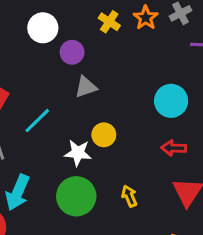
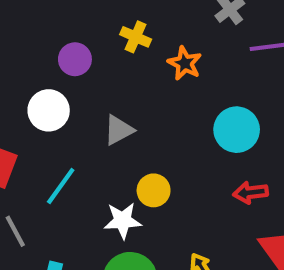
orange star: (146, 18) -> (185, 63), moved
white circle: (43, 28) -> (49, 110), moved
purple circle: (72, 52) -> (75, 59), moved

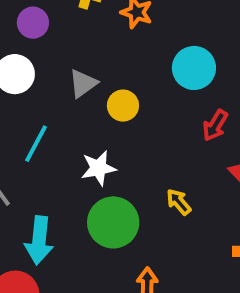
yellow circle: (154, 190) -> (123, 106), moved
red arrow: (251, 193) -> (215, 125), turned -44

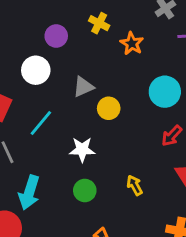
green circle: (113, 222) -> (85, 191), size x0.6

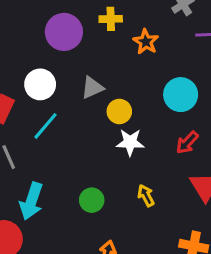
yellow cross: (99, 23) -> (111, 19), turned -30
purple circle: (56, 36) -> (64, 32), size x1.5
white circle: (36, 70) -> (40, 84), moved
white star: (82, 150) -> (130, 142), moved

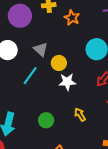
gray triangle: (92, 88) -> (41, 49), turned -49
cyan line: (45, 126) -> (30, 76), moved

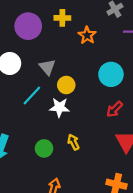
white star: (67, 82) -> (59, 107), moved
yellow arrow: (80, 115) -> (73, 142), moved

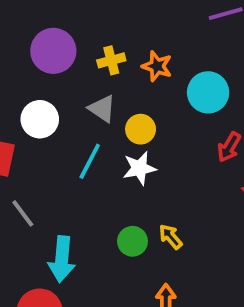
yellow cross: (62, 18) -> (111, 60), moved
orange star: (87, 35) -> (157, 66), moved
yellow arrow: (73, 142) -> (171, 237), moved

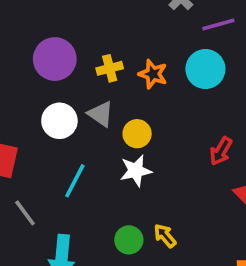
cyan circle: (208, 92) -> (205, 69), moved
white circle: (40, 119) -> (59, 121), moved
cyan line: (90, 161) -> (75, 181), moved

